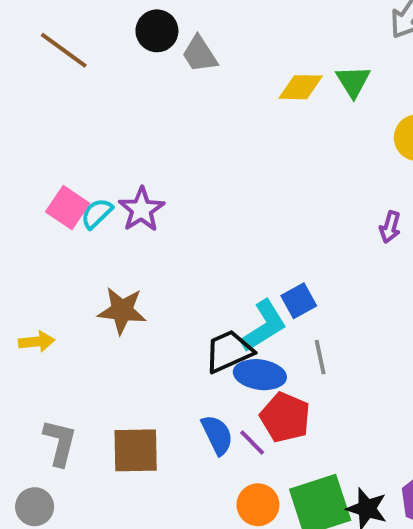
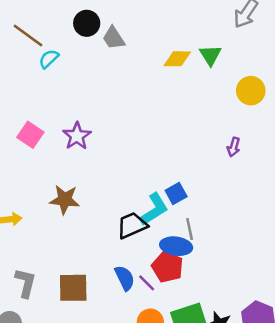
cyan semicircle: (97, 213) -> (49, 59), moved
blue ellipse: (260, 375) -> (176, 246), moved

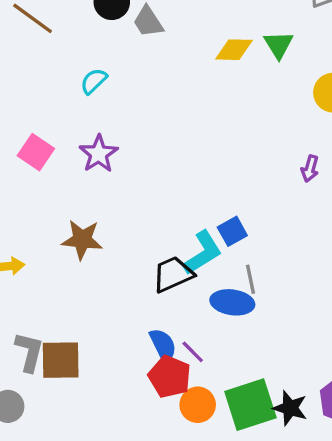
cyan semicircle: (49, 59) -> (94, 81), moved
red pentagon: (167, 267) -> (170, 377), moved
brown square: (73, 288) -> (61, 360), moved

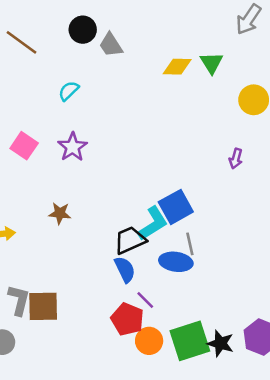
blue square: (232, 231) -> (176, 207), size x1.5
brown star: (82, 240) -> (60, 213), size x0.7
blue semicircle: (163, 345) -> (125, 269), moved

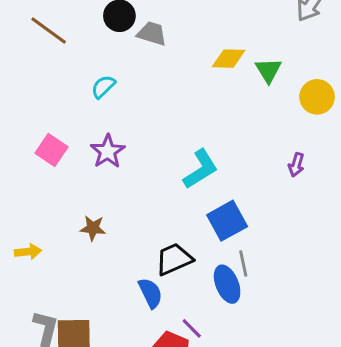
gray trapezoid: (111, 45) -> (152, 33), turned 140
green triangle: (212, 63) -> (268, 70), moved
cyan L-shape: (153, 224) -> (201, 169), moved
blue ellipse: (176, 262) -> (227, 284), turned 60
blue semicircle: (125, 269) -> (150, 293), moved

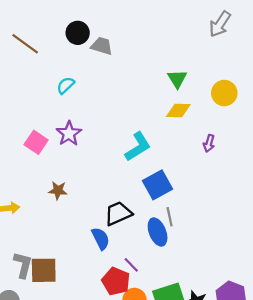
yellow diamond: (229, 59) -> (178, 111), moved
green triangle: (268, 70) -> (177, 79), moved
pink square: (52, 150) -> (36, 142), moved

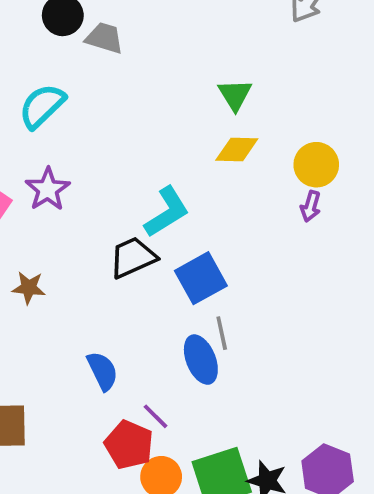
cyan semicircle: (66, 85) -> (42, 106), size x1.5
yellow circle: (224, 93) -> (316, 165), moved
purple arrow: (209, 143) -> (311, 206), moved
black trapezoid: (118, 213) -> (133, 257), moved

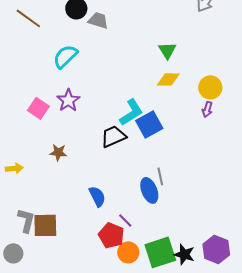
blue square: (201, 278) -> (149, 124), moved

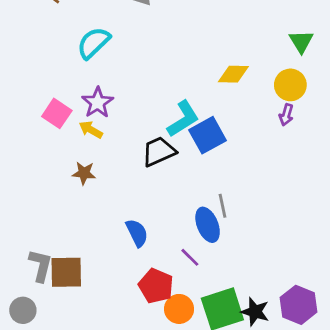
green triangle: (167, 50) -> (301, 41), moved
yellow arrow: (14, 168) -> (91, 130), moved, turned -144
purple line: (125, 220) -> (190, 257), moved

